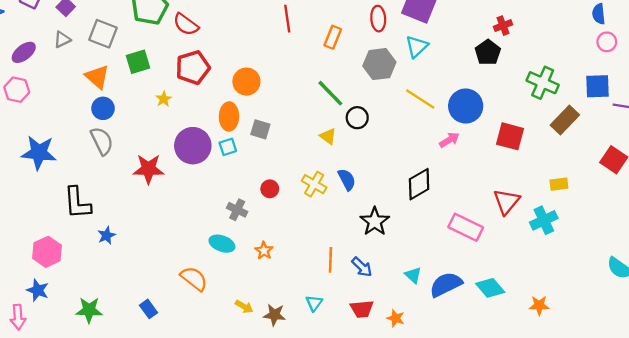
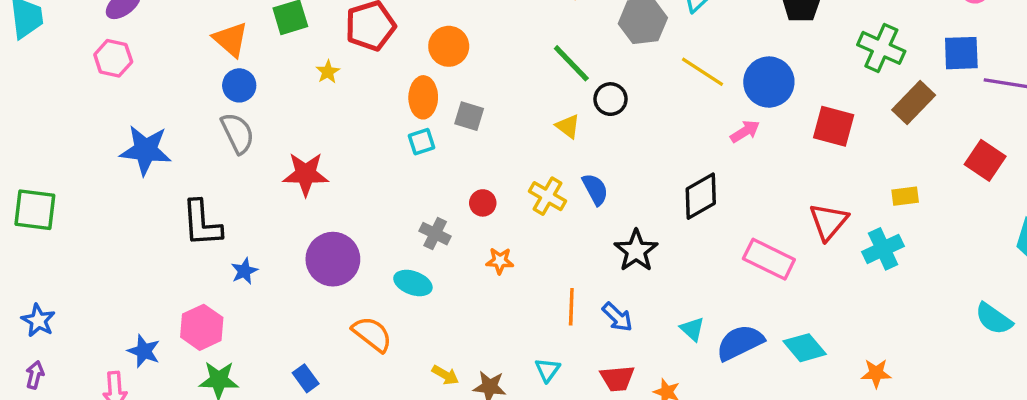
purple circle: (193, 146) -> (333, 259), moved
orange star: (264, 251) -> (500, 261), moved, turned -30
pink hexagon: (47, 252) -> (202, 327), moved

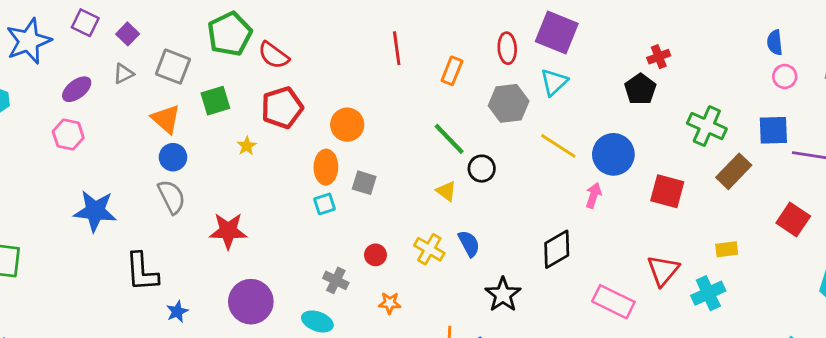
pink arrow: (745, 131) -> (594, 195), turned -40

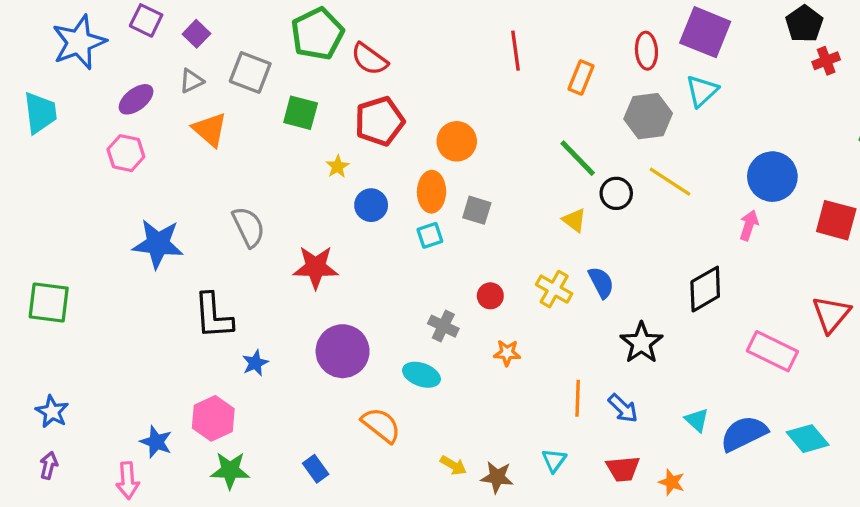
black pentagon: (640, 89) -> (804, 24), moved
green square: (215, 101) -> (301, 113), turned 32
orange triangle: (166, 119) -> (210, 130), moved
yellow line: (558, 146) -> (670, 182), moved
blue circle: (173, 157) -> (371, 205), moved

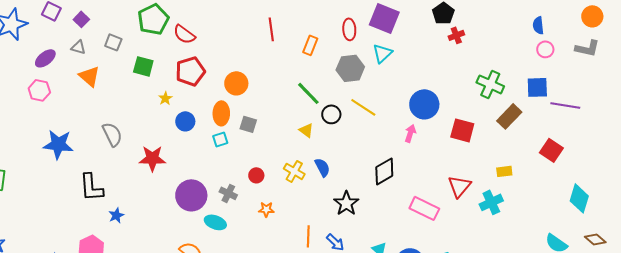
gray square: (250, 72) -> (113, 42), size x0.7
gray triangle: (191, 81) -> (78, 47), turned 42
purple circle: (343, 351) -> (191, 195), moved

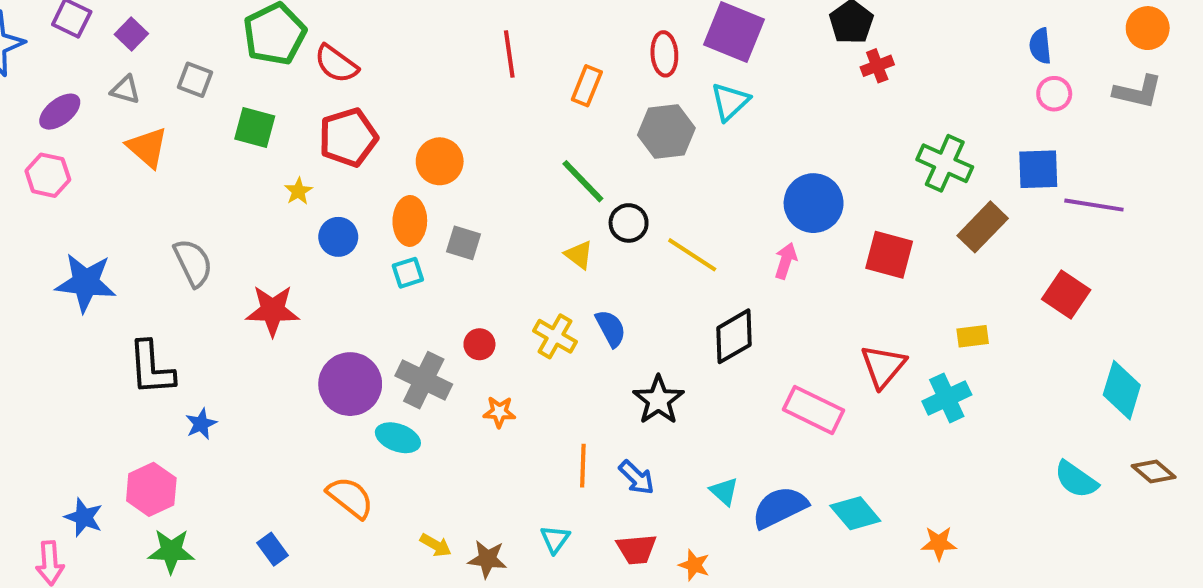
yellow line: (363, 107) -> (692, 255), moved
gray cross: (228, 193) -> (424, 380), size x1.5

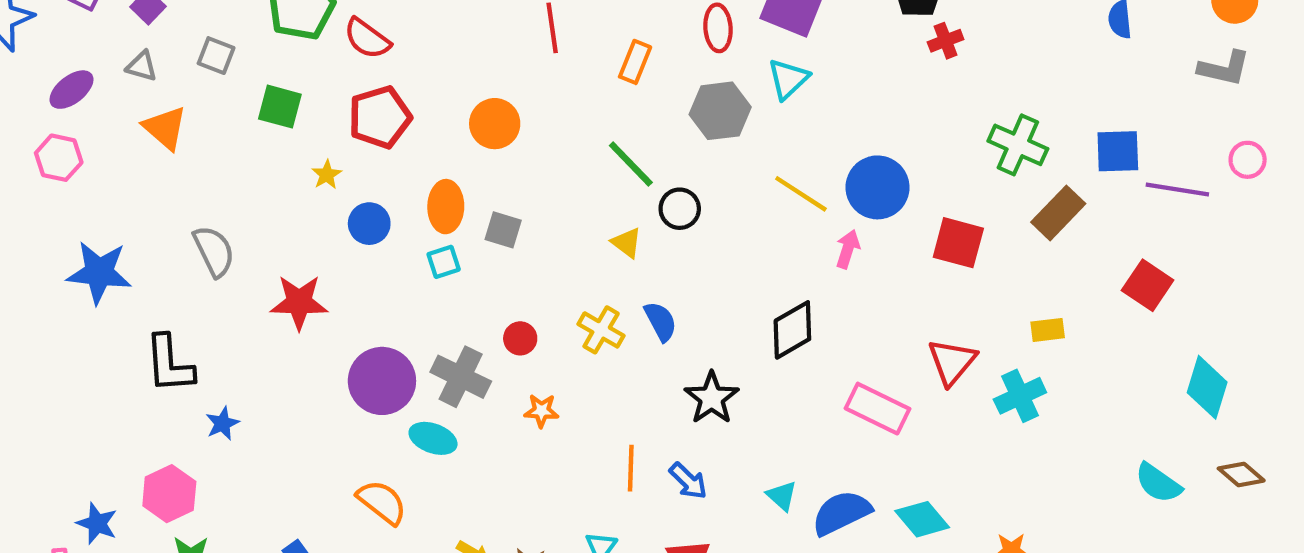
pink circle: (1054, 94) -> (1248, 160), moved
orange circle: (440, 161) -> (495, 124), moved
yellow line: (692, 255) -> (801, 194), moved

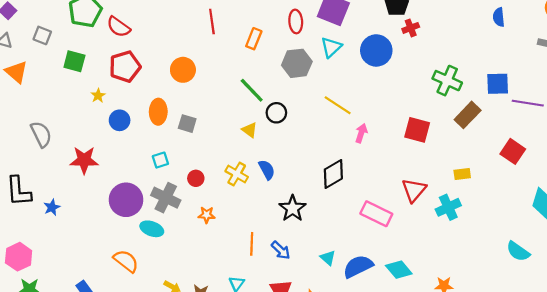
blue circle: (877, 187) -> (376, 50), moved
cyan square: (444, 262) -> (160, 160), moved
blue star: (222, 423) -> (52, 207), moved

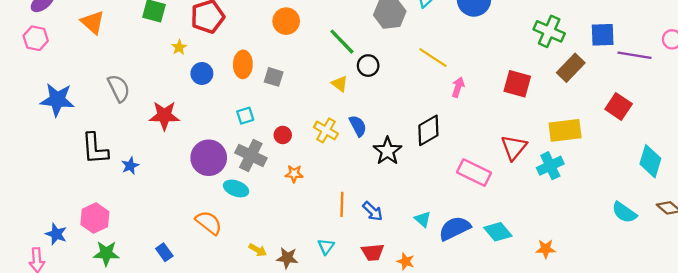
orange circle: (183, 70) -> (286, 21), moved
yellow rectangle: (462, 174) -> (565, 130), size x1.8
black star: (293, 208) -> (387, 151), moved

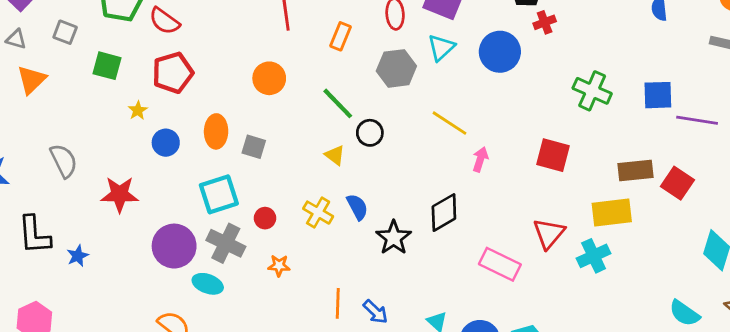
orange triangle: (93, 22) -> (32, 80), turned 35
brown rectangle: (571, 68) -> (635, 171), moved, turned 40
cyan square: (245, 116) -> (219, 194), size x1.8

